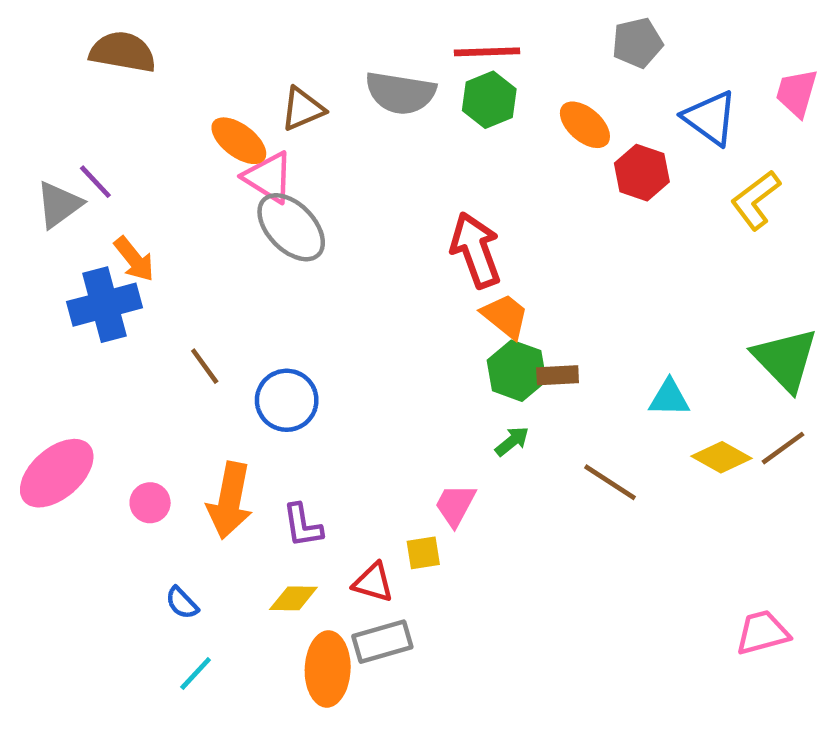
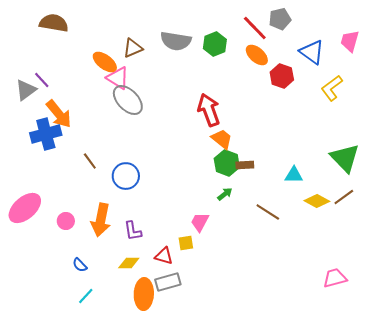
red line: (487, 52) -> (255, 28), moved, turned 48
orange arrow: (134, 259) -> (59, 114), size x1.4

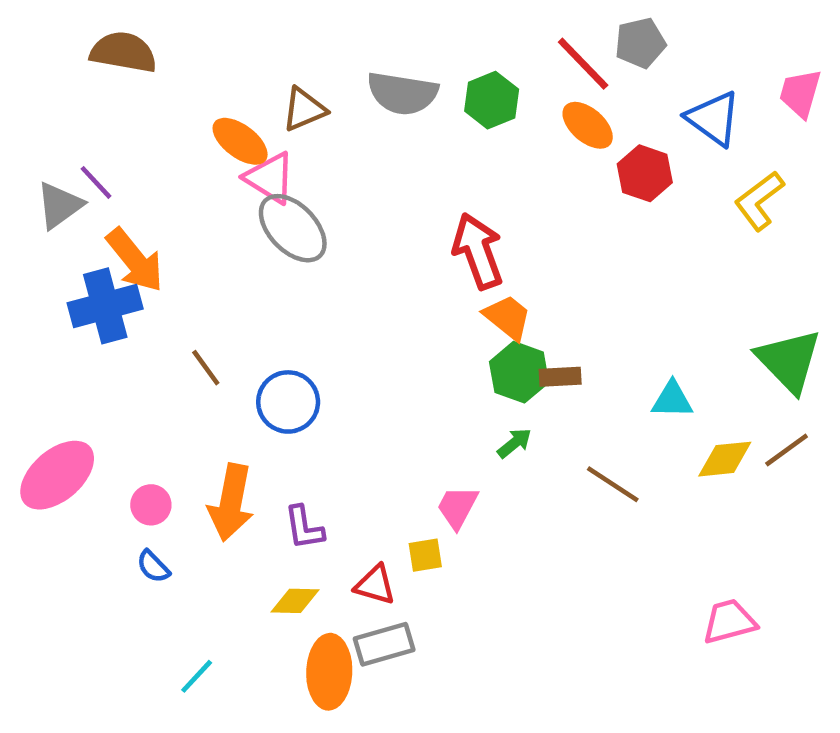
yellow diamond: (317, 201) -> (725, 459), turned -35
blue semicircle: (80, 265) -> (153, 567), moved
pink trapezoid: (335, 278) -> (729, 621), moved

